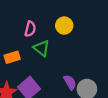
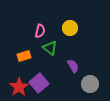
purple semicircle: (70, 82) -> (73, 66), moved

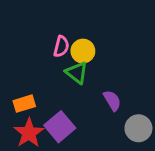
yellow circle: (70, 28) -> (83, 51), moved
orange rectangle: (24, 56) -> (24, 104), moved

